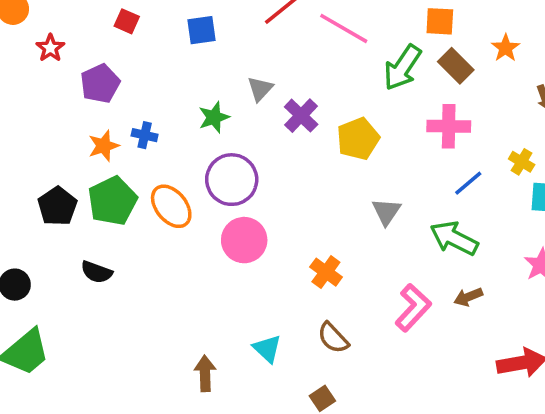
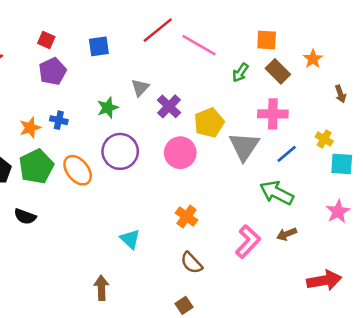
green arrow: (402, 68) -> (240, 73), size x0.6
purple pentagon: (100, 84) -> (53, 71), moved
gray triangle: (386, 212) -> (244, 146), moved, size x1.5
pink circle: (244, 240) -> (180, 153), moved
cyan triangle: (267, 349) -> (130, 239), moved

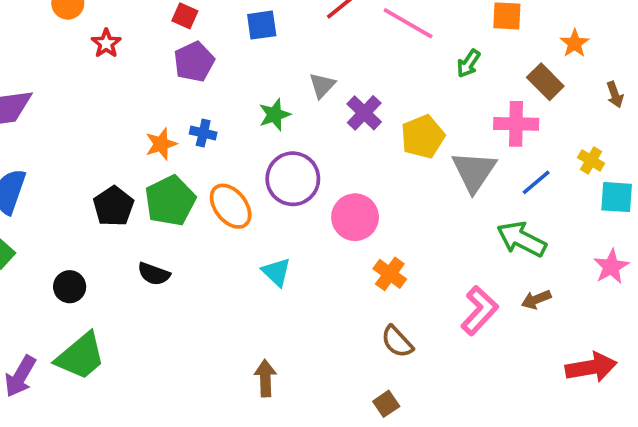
brown rectangle: (278, 71) -> (545, 82), moved
pink circle: (180, 153) -> (355, 217), moved
cyan triangle: (130, 239) -> (276, 272), moved

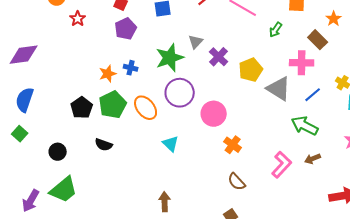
green star: (275, 115) -> (170, 58), size x1.6
gray triangle: (474, 171) -> (279, 89), turned -32

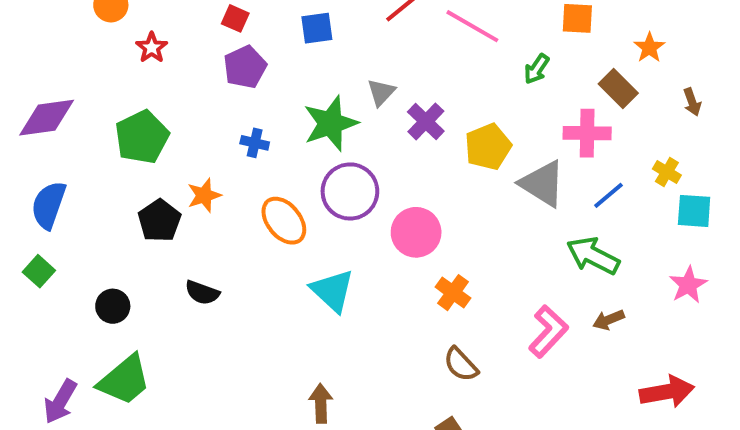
orange star: (108, 74) -> (204, 195), moved
green pentagon: (113, 105) -> (142, 137), moved
cyan triangle: (171, 144) -> (332, 291), size x1.4

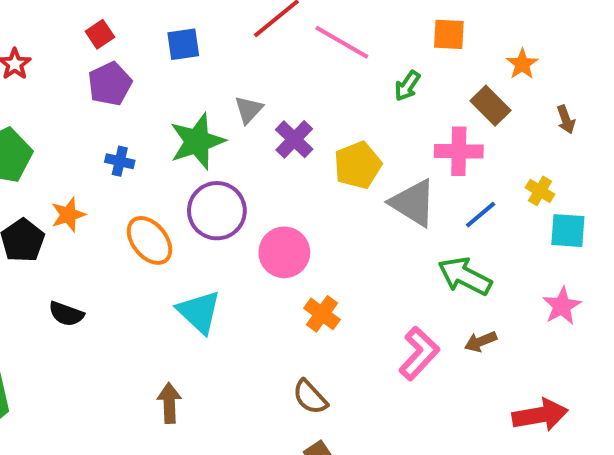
red square: (235, 18) -> (100, 34), turned 32
brown semicircle: (461, 365) -> (310, 397), moved
brown arrow: (321, 403) -> (169, 403), moved

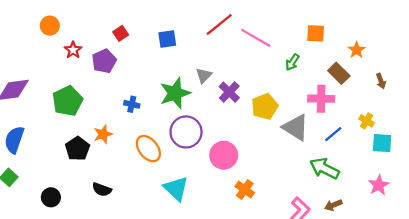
purple pentagon: (110, 84) -> (104, 61), moved

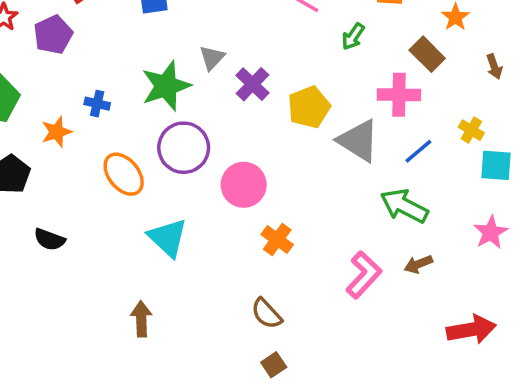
orange star: (103, 134) -> (57, 132), moved

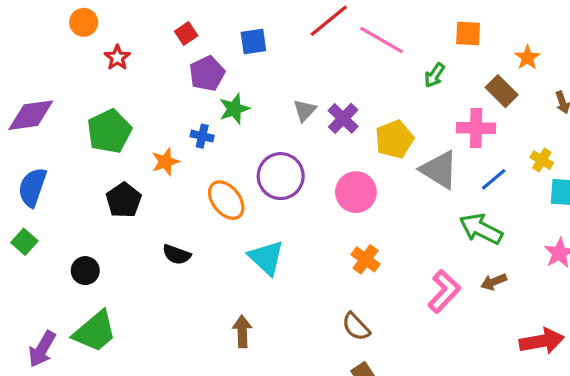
purple pentagon: (53, 35) -> (207, 74), moved
gray triangle: (212, 58) -> (305, 110), moved
green star: (166, 86) -> (234, 109), moved, size x0.7
pink circle: (244, 185) -> (356, 192), moved
black semicircle: (50, 239) -> (177, 255), moved

